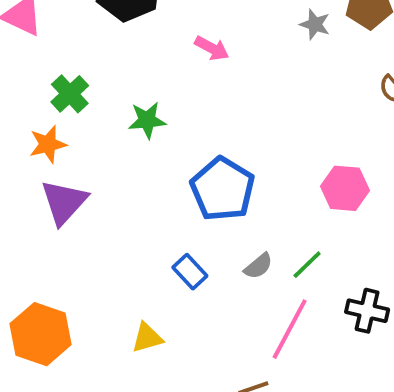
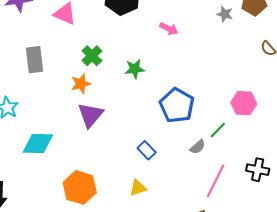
green line: (307, 265) -> (218, 130), moved
blue rectangle: (190, 272) -> (147, 150), moved

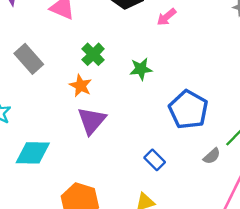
pink arrow: (169, 29) -> (166, 17), moved, turned 114
gray rectangle: (35, 60) -> (29, 59), turned -35
orange star: (81, 84) -> (81, 86), turned -30

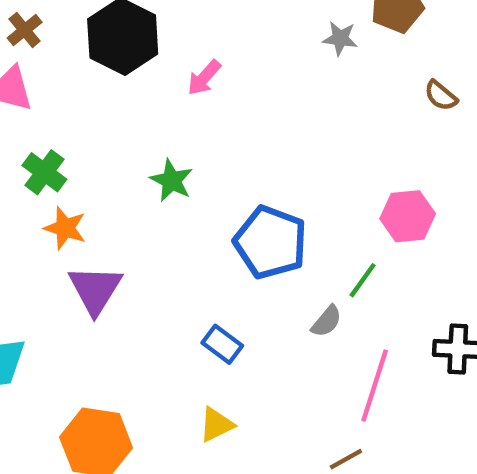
green cross: (93, 54) -> (44, 172), moved
green star: (141, 69) -> (172, 180), turned -30

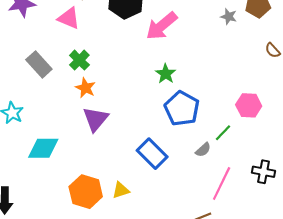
pink arrow: (204, 78) -> (162, 26), size x1.8
green star: (172, 180) -> (166, 74), moved
blue rectangle: (222, 344) -> (152, 154), size x1.6
yellow triangle: (216, 425) -> (121, 190), moved

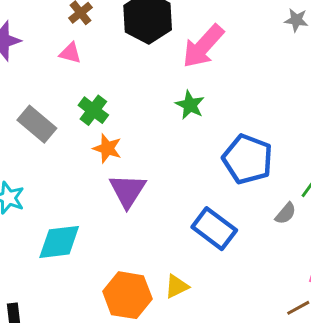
pink triangle: (69, 18) -> (70, 53), size x0.7
green star: (166, 74) -> (190, 105), moved

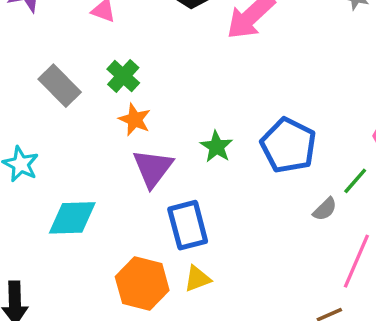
green star: (190, 105) -> (216, 147), moved
blue rectangle: (214, 229) -> (188, 225), moved, turned 33

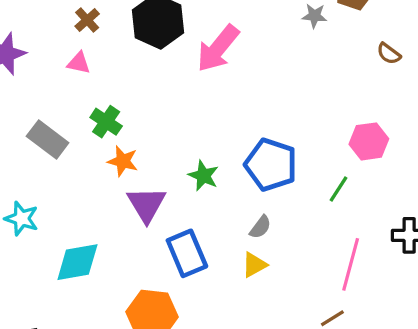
gray semicircle: (325, 209) -> (260, 227), moved
yellow triangle: (197, 279) -> (254, 265), moved

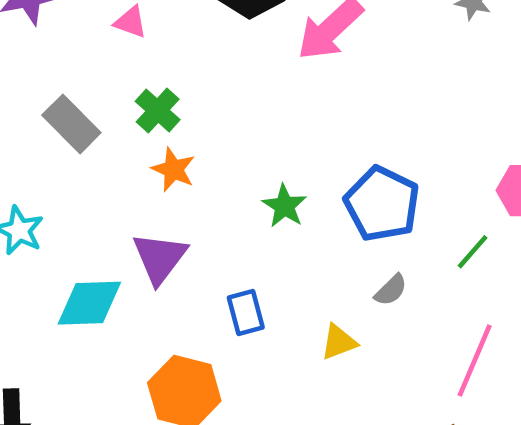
purple triangle: (146, 204) -> (160, 258), moved
gray semicircle: (260, 227) -> (391, 290), moved
blue rectangle: (187, 253) -> (246, 312), size x0.7

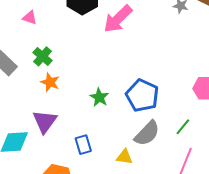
green line: (473, 252) -> (183, 127), moved
gray semicircle: (391, 290) -> (147, 133), size x1.8
yellow triangle: (339, 342) -> (124, 157), turned 30

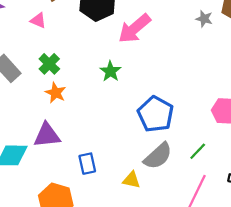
green star: (99, 97) -> (110, 71), moved
purple triangle: (45, 121) -> (47, 135), turned 44

